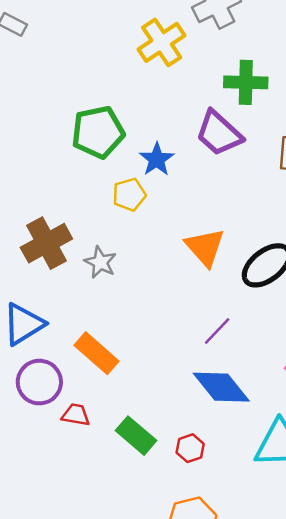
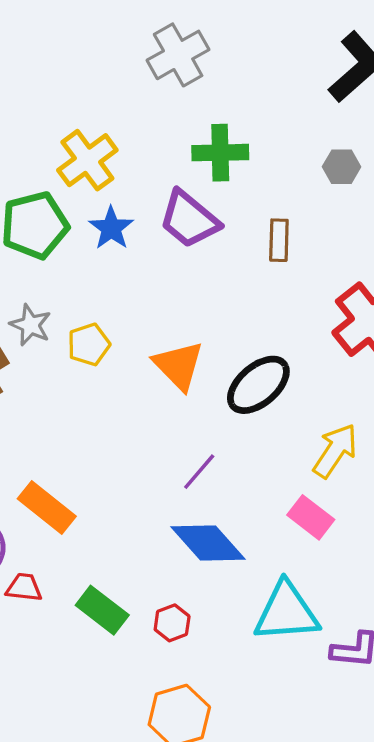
yellow cross: (162, 42) -> (87, 160), moved
blue star: (157, 159) -> (111, 228), moved
yellow pentagon: (129, 195) -> (89, 345), moved
gray star: (100, 262) -> (30, 325), moved

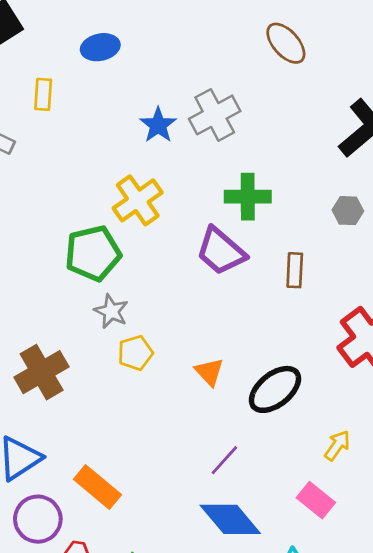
blue star: (111, 228) -> (158, 125), moved
gray star: (30, 325) -> (111, 311), moved
orange triangle: (179, 365) -> (209, 372), size x0.7
yellow arrow: (335, 451) -> (337, 445), size x0.7

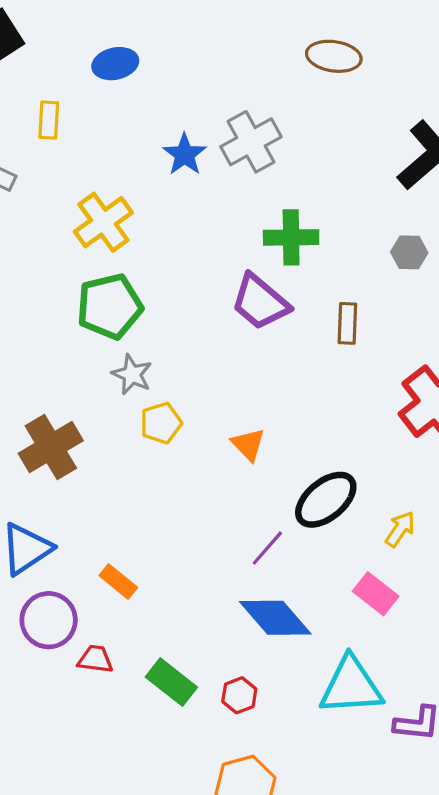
brown ellipse: (286, 43) -> (334, 56), turned -39
yellow cross: (138, 200) -> (103, 222), moved
black ellipse: (275, 389) -> (326, 500), moved
orange rectangle: (97, 487) -> (118, 582), size x0.7

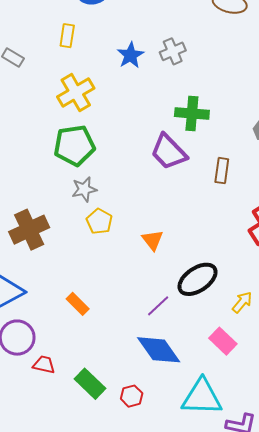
yellow rectangle: (49, 120) -> (67, 36), moved
gray cross: (251, 142) -> (173, 51), size x0.7
gray star: (132, 374) -> (84, 189), turned 30
yellow pentagon: (161, 423) -> (99, 221), turned -30
orange rectangle: (118, 582) -> (78, 304), moved

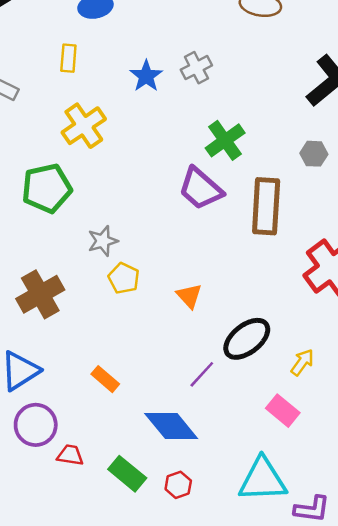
green cross: (192, 113) -> (225, 140), turned -36
green pentagon: (74, 145) -> (47, 188), moved
brown rectangle: (222, 171) -> (266, 206), size x1.8
blue diamond: (159, 350) -> (171, 426), moved

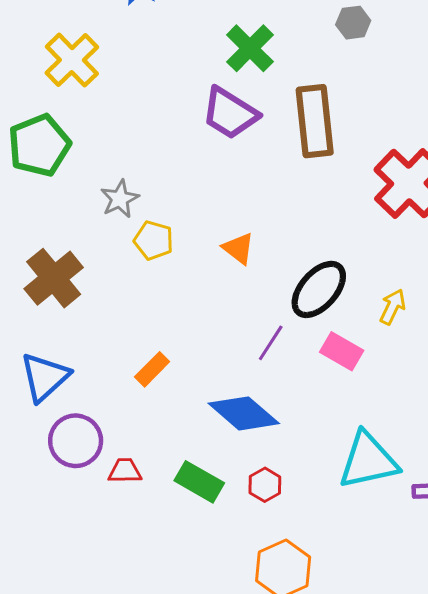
gray hexagon: (314, 154) -> (353, 23), moved
orange rectangle: (105, 379) -> (152, 369), turned -76
pink rectangle: (283, 411) -> (342, 351), moved

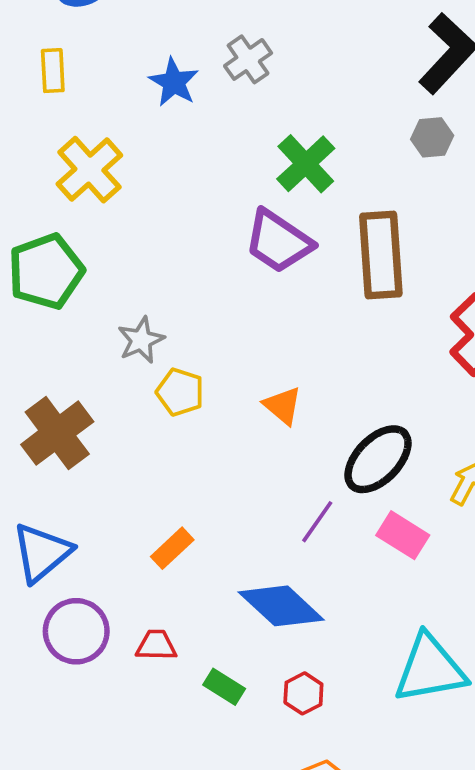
red trapezoid: (125, 471) -> (156, 645), moved
green rectangle: (199, 482) -> (224, 687), size x0.7

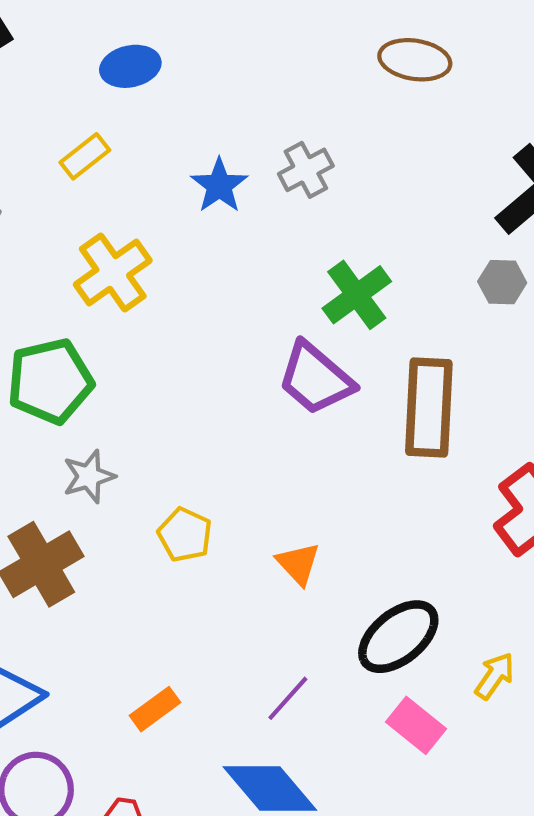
yellow rectangle: (53, 71) -> (85, 156), turned 48
gray star: (141, 340) -> (89, 476), moved
purple line: (317, 522) -> (288, 698), moved

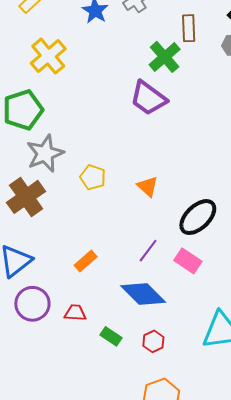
brown rectangle: (429, 407) -> (189, 28), moved, size x0.6
gray star: (89, 476) -> (45, 154), size x1.5
pink rectangle: (416, 725) -> (188, 261), moved

